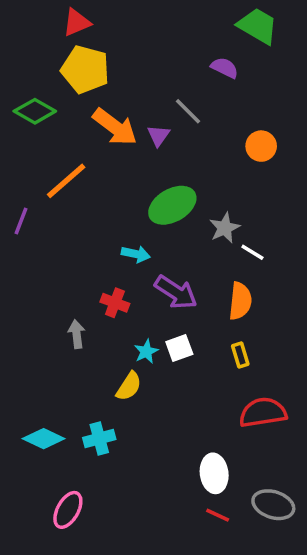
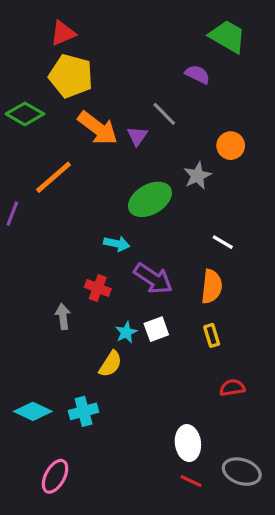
gray star: (225, 228) -> (197, 176), moved
red semicircle: (263, 412) -> (232, 388), size x0.6

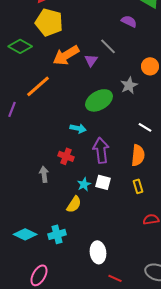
orange arrow: (98, 128) -> (66, 55), turned 112
purple arrow: (153, 278) -> (101, 150), turned -130
white square: (156, 329) -> (103, 182), turned 35
white ellipse: (188, 443) -> (98, 252), moved
red line: (191, 481) -> (115, 278), moved

